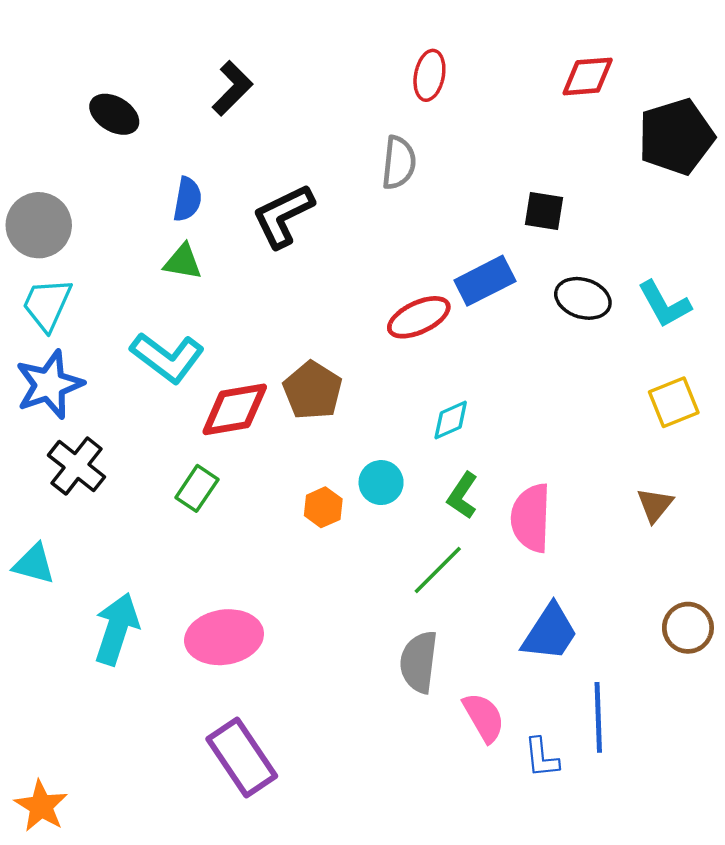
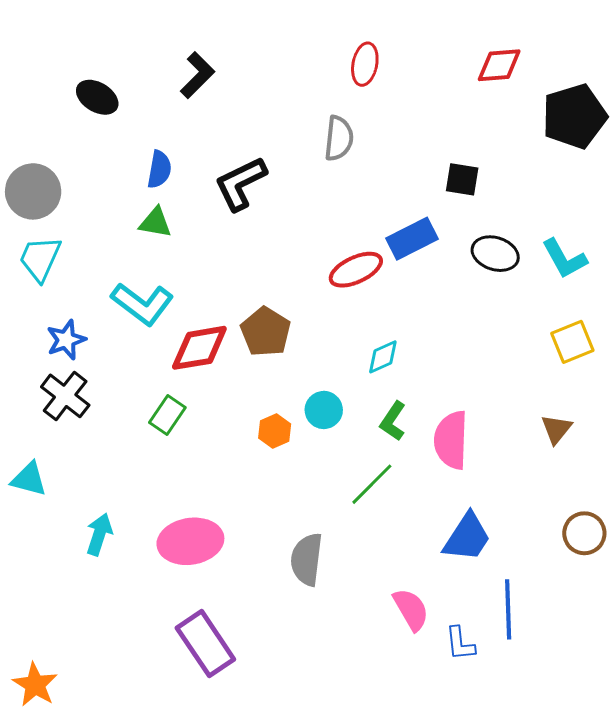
blue star: (49, 385) -> (66, 340), moved, size x0.7
cyan arrow: (117, 629) -> (99, 534), size x0.7
gray semicircle: (419, 662) -> (307, 559), moved

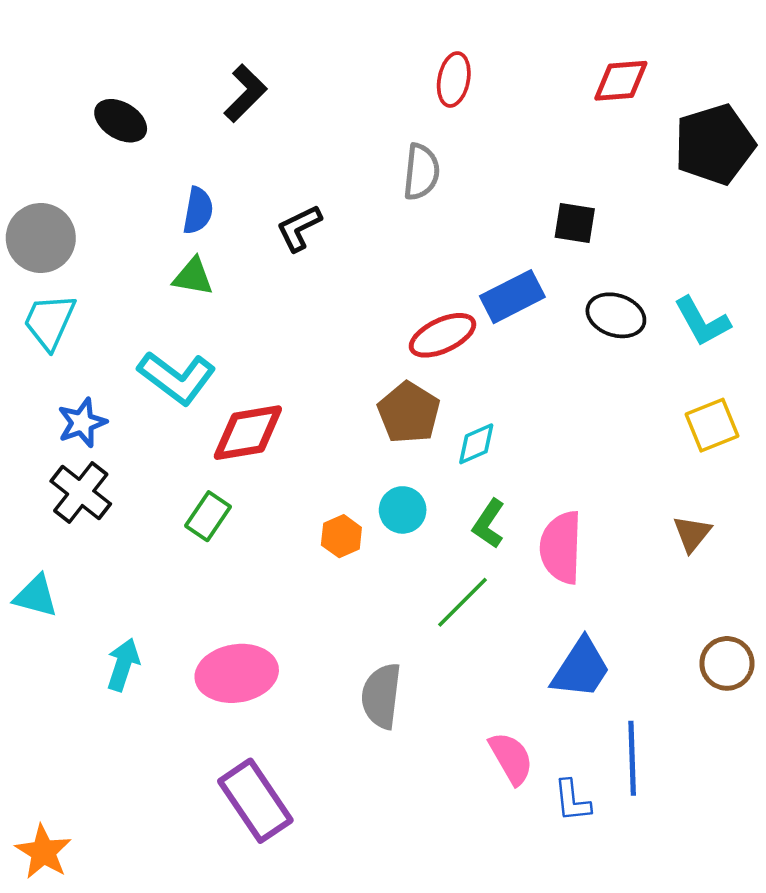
black L-shape: (241, 183) -> (299, 228), size x0.7
brown pentagon: (266, 332) -> (409, 413), moved

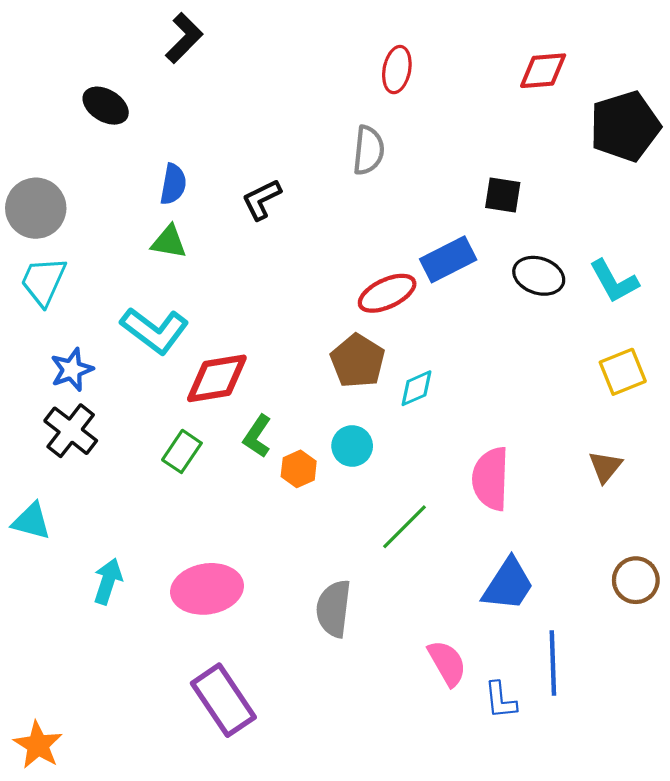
black L-shape: (245, 93) -> (184, 38), moved
green L-shape: (489, 524) -> (257, 436), moved

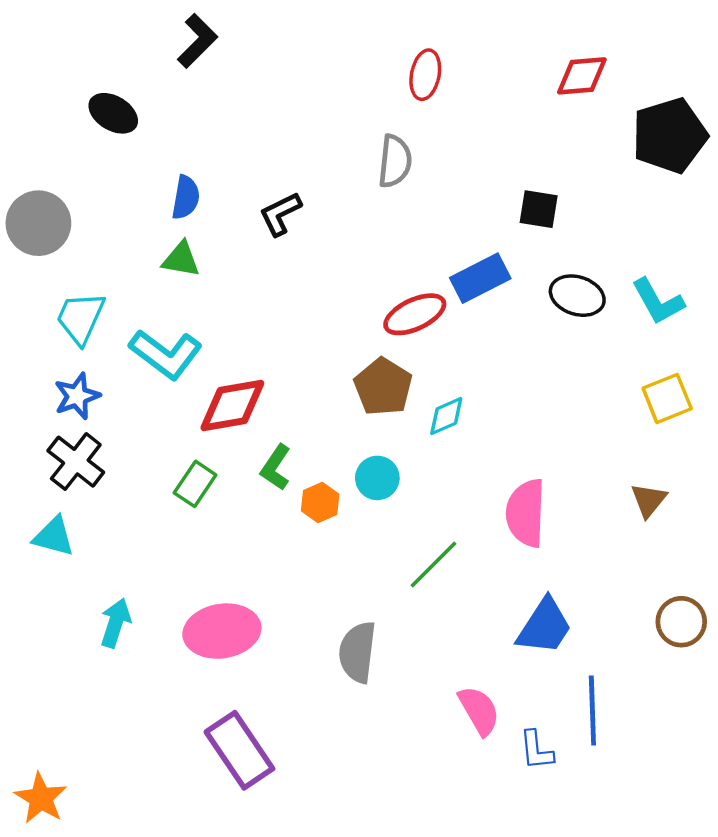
cyan trapezoid: (43, 281) -> (80, 318), moved
cyan triangle: (31, 521) -> (54, 536), moved

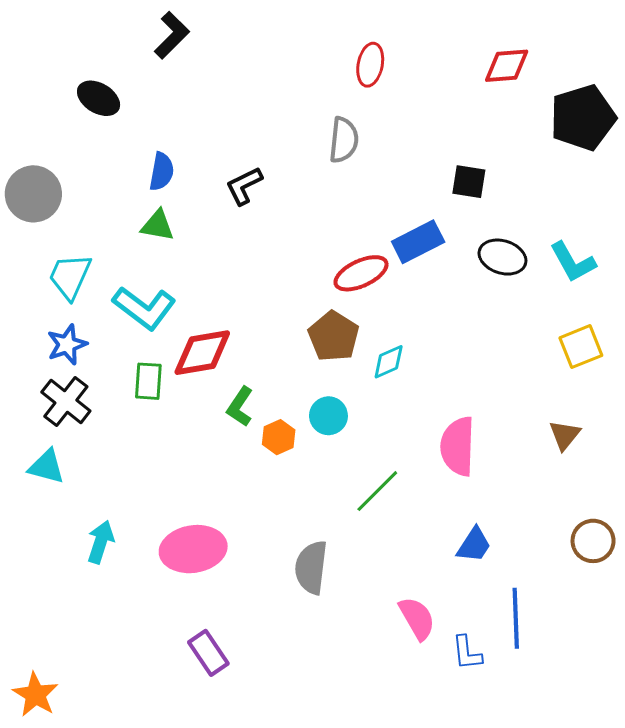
green rectangle: (195, 484) -> (148, 381), moved, turned -30
blue trapezoid: (545, 626) -> (474, 545), size x0.7
purple rectangle: (239, 750) -> (208, 653), size x0.7

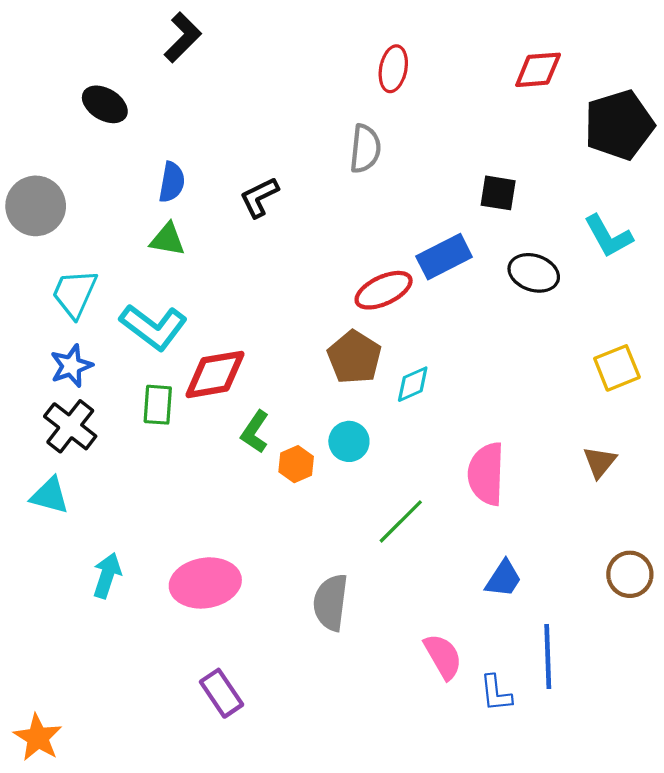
cyan L-shape: (573, 262) -> (608, 236), moved

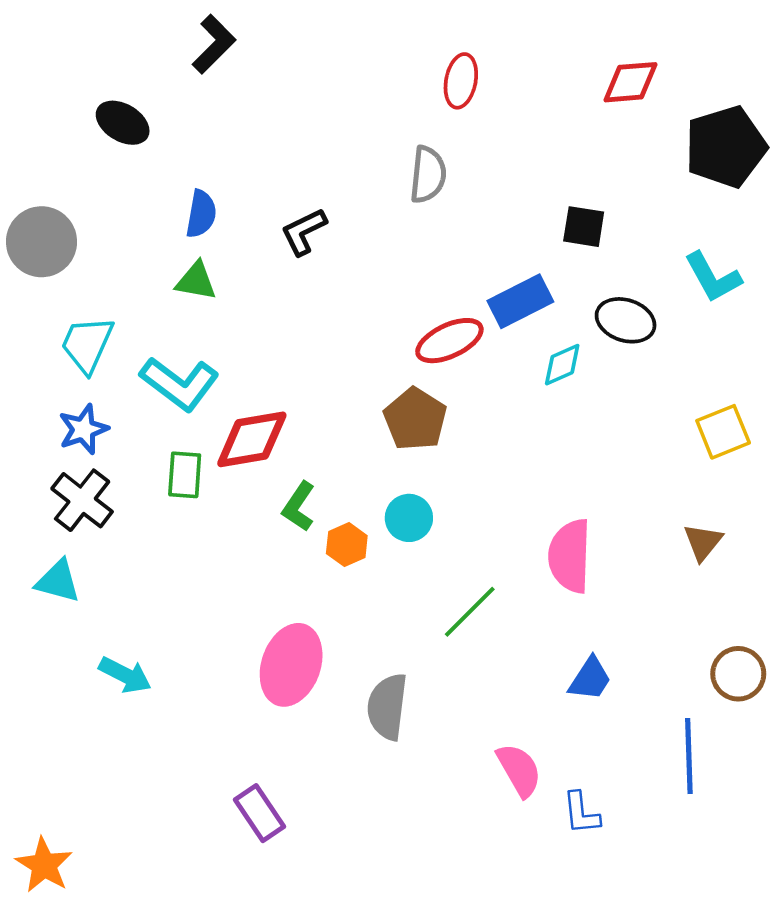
cyan diamond: (413, 384) -> (562, 365), moved
cyan arrow: (107, 575) -> (125, 675), turned 99
pink ellipse: (205, 583) -> (291, 665), moved, turned -62
blue line: (548, 656) -> (689, 756), moved

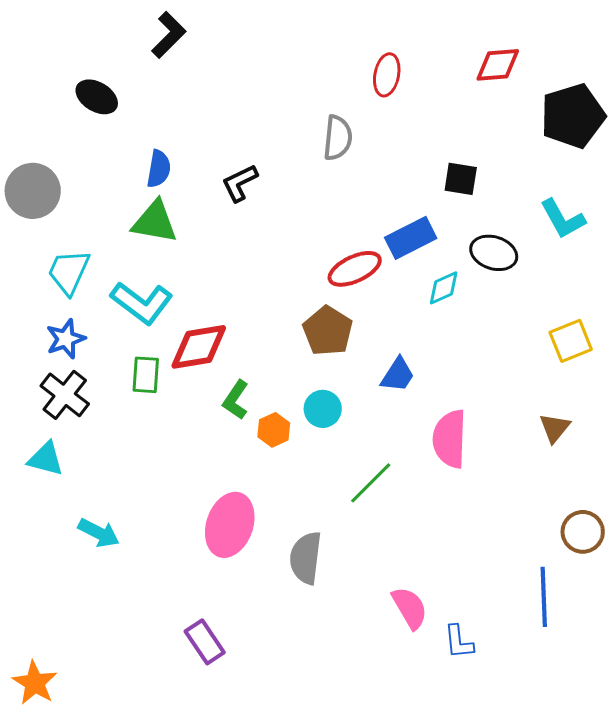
red ellipse: (461, 81) -> (387, 75), moved
green triangle: (196, 281) -> (155, 222), size x1.4
blue trapezoid: (590, 679) -> (398, 375), moved

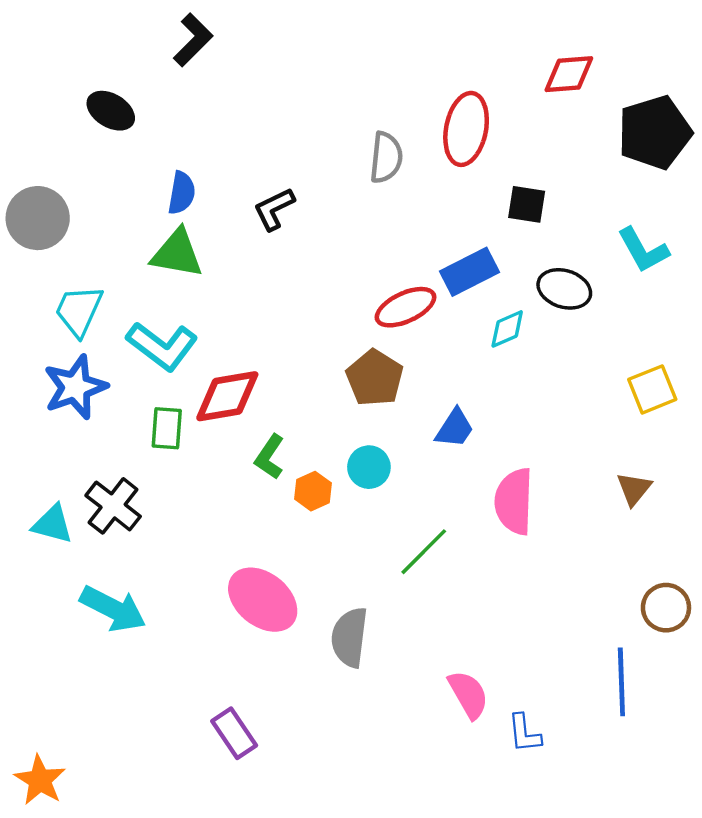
red ellipse: (387, 75) -> (466, 129), moved, size x1.5
blue star: (66, 339) -> (75, 387), size x1.4
black cross: (65, 395) -> (113, 506), moved
pink ellipse: (230, 525) -> (263, 600), turned -70
cyan arrow: (99, 533) -> (113, 609), size x1.4

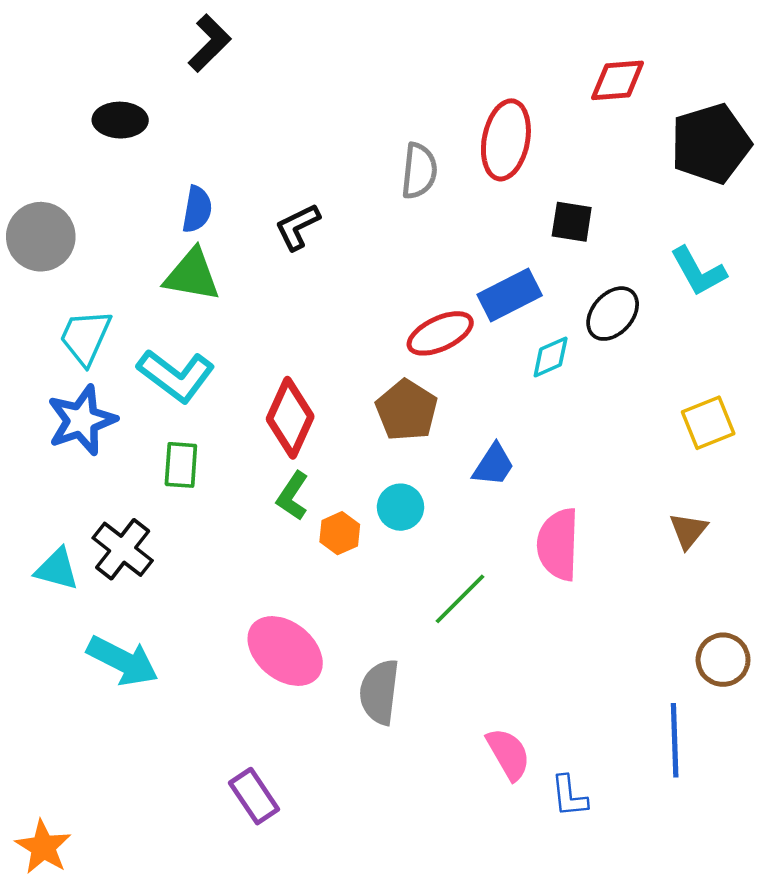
black ellipse: (111, 111) -> (120, 120), turned -30
black ellipse: (564, 289) -> (613, 314), turned -66
red diamond: (227, 396) -> (290, 418), moved, turned -56

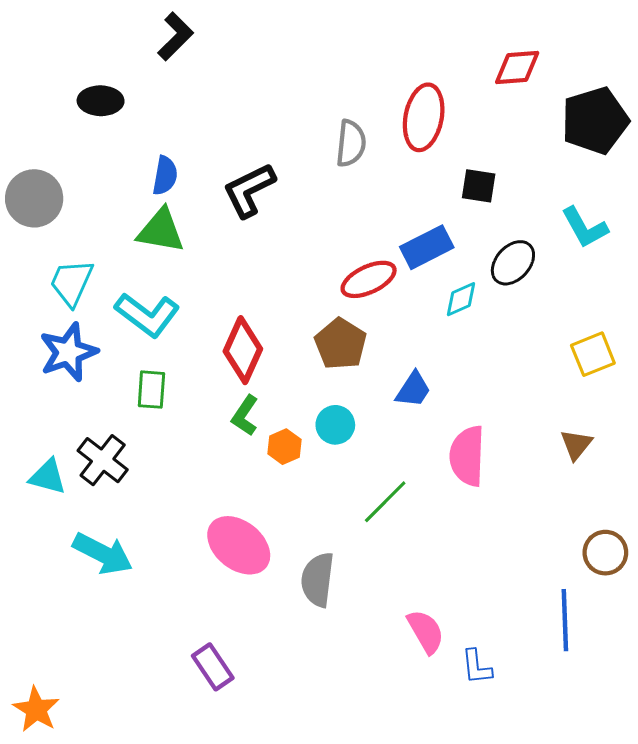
black L-shape: (298, 227) -> (249, 190), size x1.4

